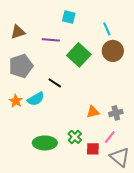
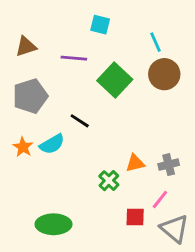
green cross: (75, 137) -> (109, 181), moved
green ellipse: (45, 143) -> (54, 224), moved

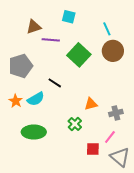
brown triangle: (26, 46) -> (34, 27), moved
orange triangle: (135, 163) -> (91, 104), moved
green ellipse: (54, 224) -> (34, 132), moved

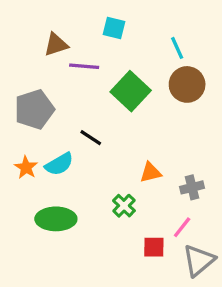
gray triangle: (120, 157) -> (199, 260), turned 40

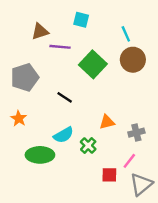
cyan semicircle: (59, 164) -> (63, 135), moved

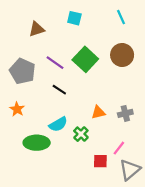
cyan line: (126, 34) -> (121, 17), moved
purple line: (60, 47) -> (55, 63), moved, turned 30
gray pentagon: (25, 77) -> (22, 71), turned -30
gray cross: (136, 133) -> (125, 113), moved

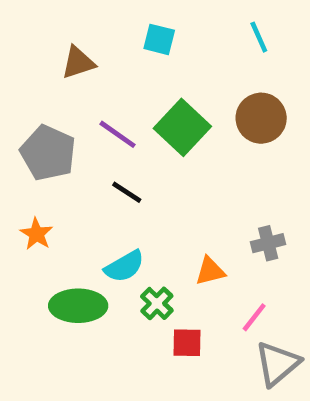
orange triangle: (98, 112) -> (210, 271), moved
green cross: (81, 134) -> (157, 303), moved
red square: (100, 161) -> (187, 343), moved

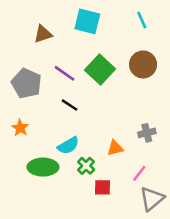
cyan square: (159, 39) -> (87, 21), size x1.5

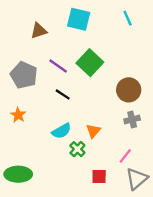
brown circle: (143, 64) -> (129, 90), moved
orange triangle: (115, 148) -> (93, 131), moved, turned -35
green ellipse: (43, 167) -> (18, 174), moved
red square: (102, 187) -> (99, 176), moved

